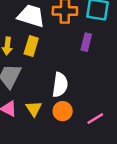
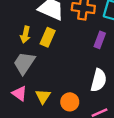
white semicircle: (60, 85) -> (99, 80), moved

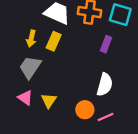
orange circle: (70, 102) -> (85, 110), moved

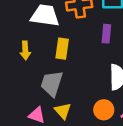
yellow rectangle: (54, 41) -> (62, 49), moved
gray trapezoid: (30, 67) -> (52, 83), moved

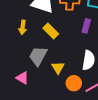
yellow rectangle: (62, 49) -> (51, 31), turned -63
yellow triangle: (63, 111) -> (58, 68), moved

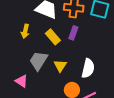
purple rectangle: (86, 26) -> (73, 33), moved
yellow triangle: (58, 68) -> (60, 66), moved

